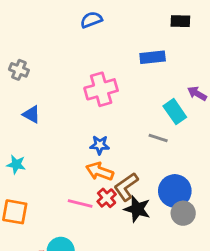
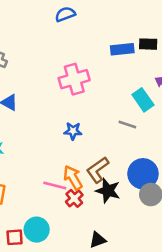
black rectangle: (180, 21) -> (148, 44), moved
orange arrow: (100, 171) -> (73, 178), moved, turned 40
red cross: (107, 198) -> (74, 198), moved

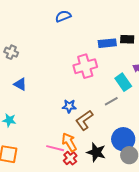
pink cross: (74, 79) -> (85, 66), moved
gray line: (127, 124) -> (111, 101), turned -48
brown L-shape: (98, 170) -> (84, 120), moved

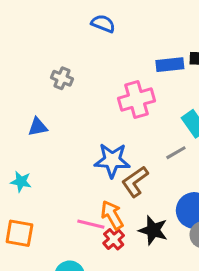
blue semicircle: (63, 16) -> (103, 24), turned 42
gray cross: (11, 52) -> (62, 78), moved
blue triangle: (20, 84) -> (38, 127), turned -40
blue star: (69, 106) -> (112, 160), size x1.6

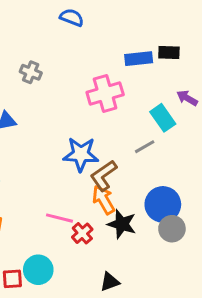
orange arrow: (112, 215) -> (104, 200), moved

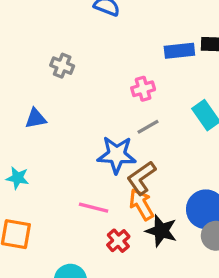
pink cross: (105, 94) -> (143, 89), size x0.6
gray line: (145, 147) -> (148, 127), moved
pink line: (60, 218) -> (94, 208), moved

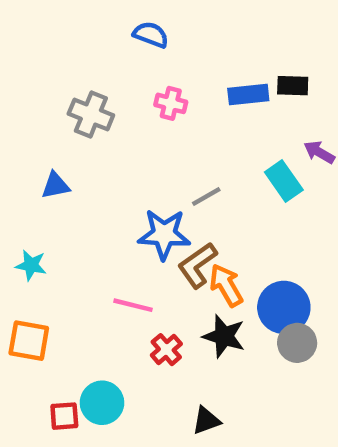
gray cross: (62, 66) -> (91, 114), size x1.4
pink cross: (143, 89) -> (171, 103), moved, turned 30
orange arrow: (141, 204) -> (226, 285), moved

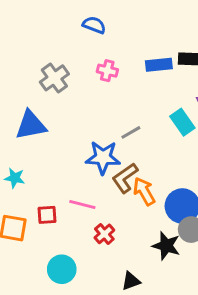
gray cross: (91, 114) -> (54, 78), turned 32
blue triangle: (55, 185) -> (31, 125), size x1.6
black star: (224, 336) -> (166, 246), moved
red square: (64, 416) -> (47, 215), moved

